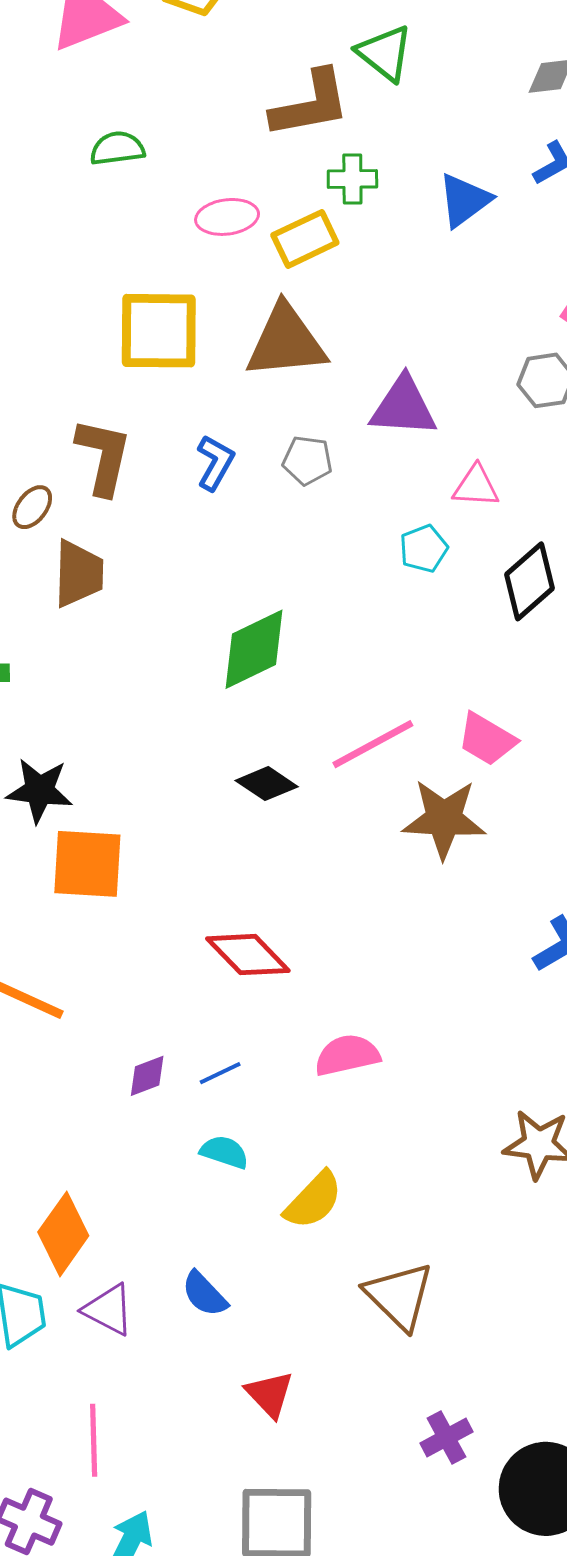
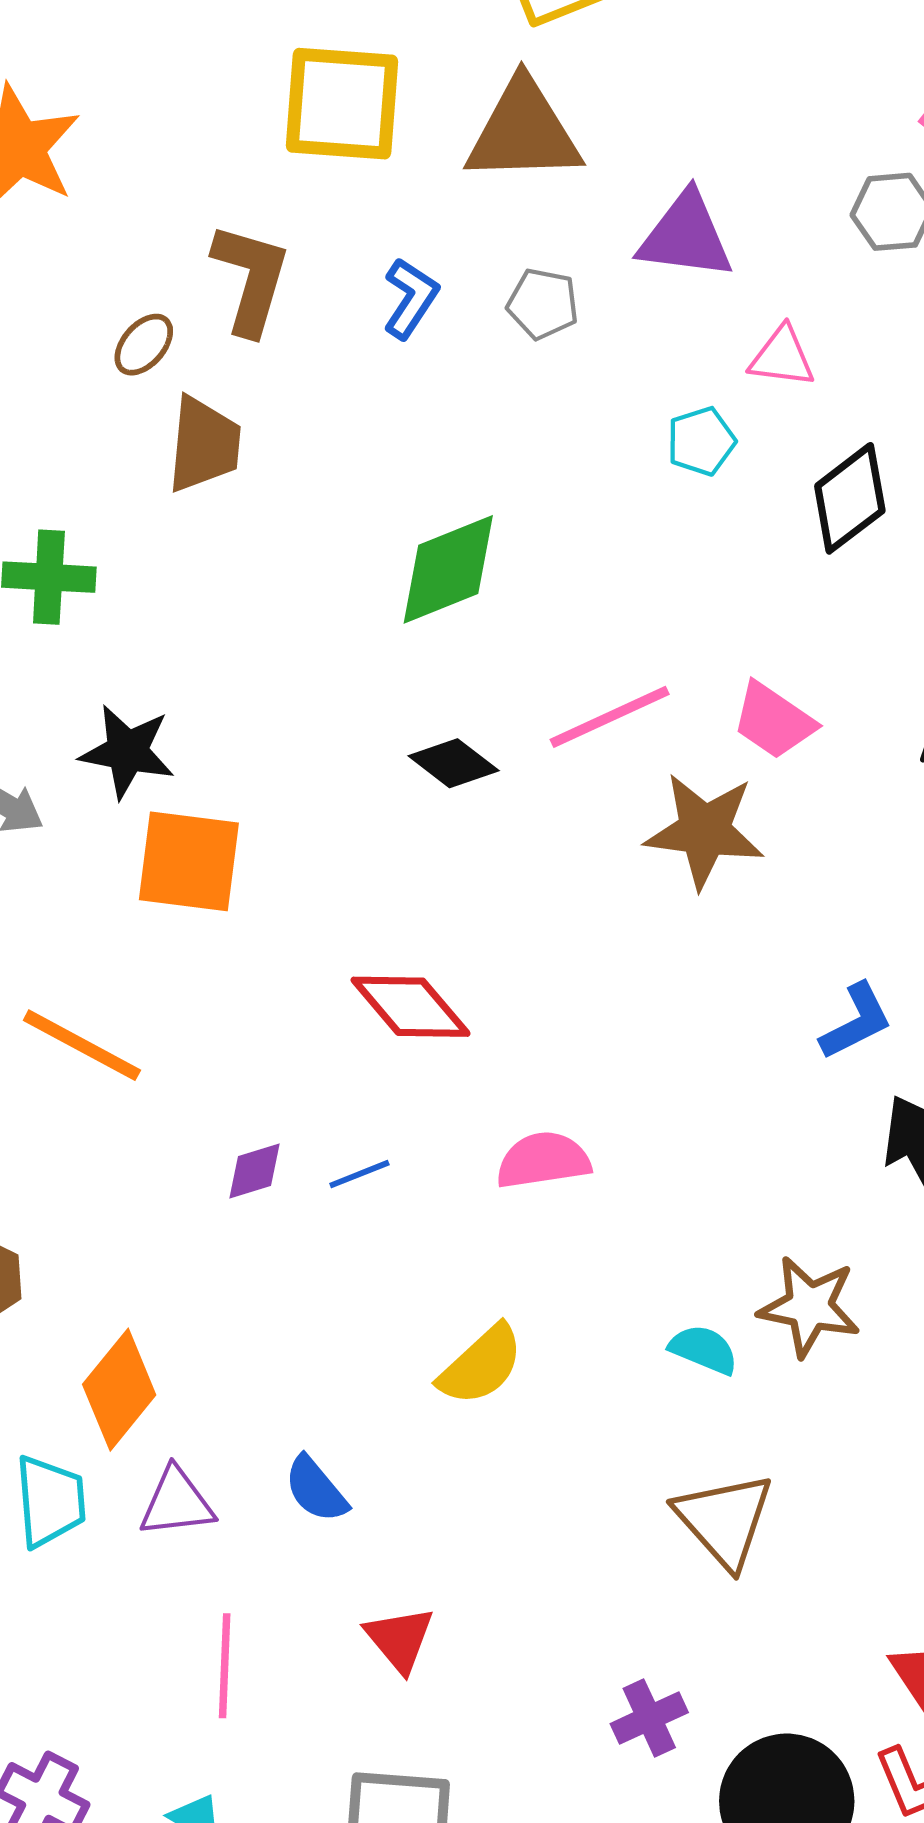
cyan semicircle: (224, 1152) -> (704, 1349), moved
brown triangle: (399, 1296) -> (724, 1520), moved
purple triangle: (108, 1310) -> (177, 1503), turned -38
pink line: (94, 1440) -> (225, 1666), moved

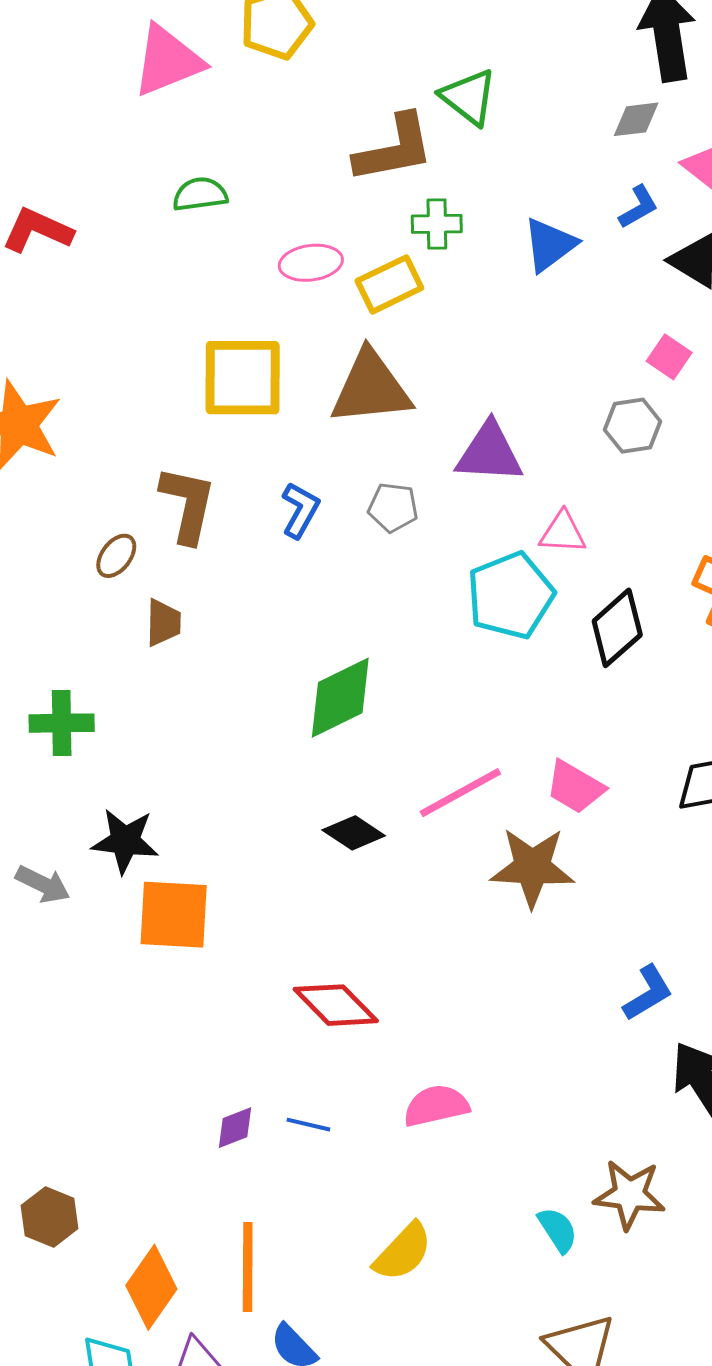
cyan pentagon: (701, 441) -> (510, 595), size x1.8
brown trapezoid: (204, 444) -> (163, 623), size x0.7
orange line: (82, 1045) -> (248, 1267), moved, turned 66
blue line: (359, 1174) -> (308, 1125), turned 39
cyan semicircle: (704, 1349) -> (558, 1230), turned 39

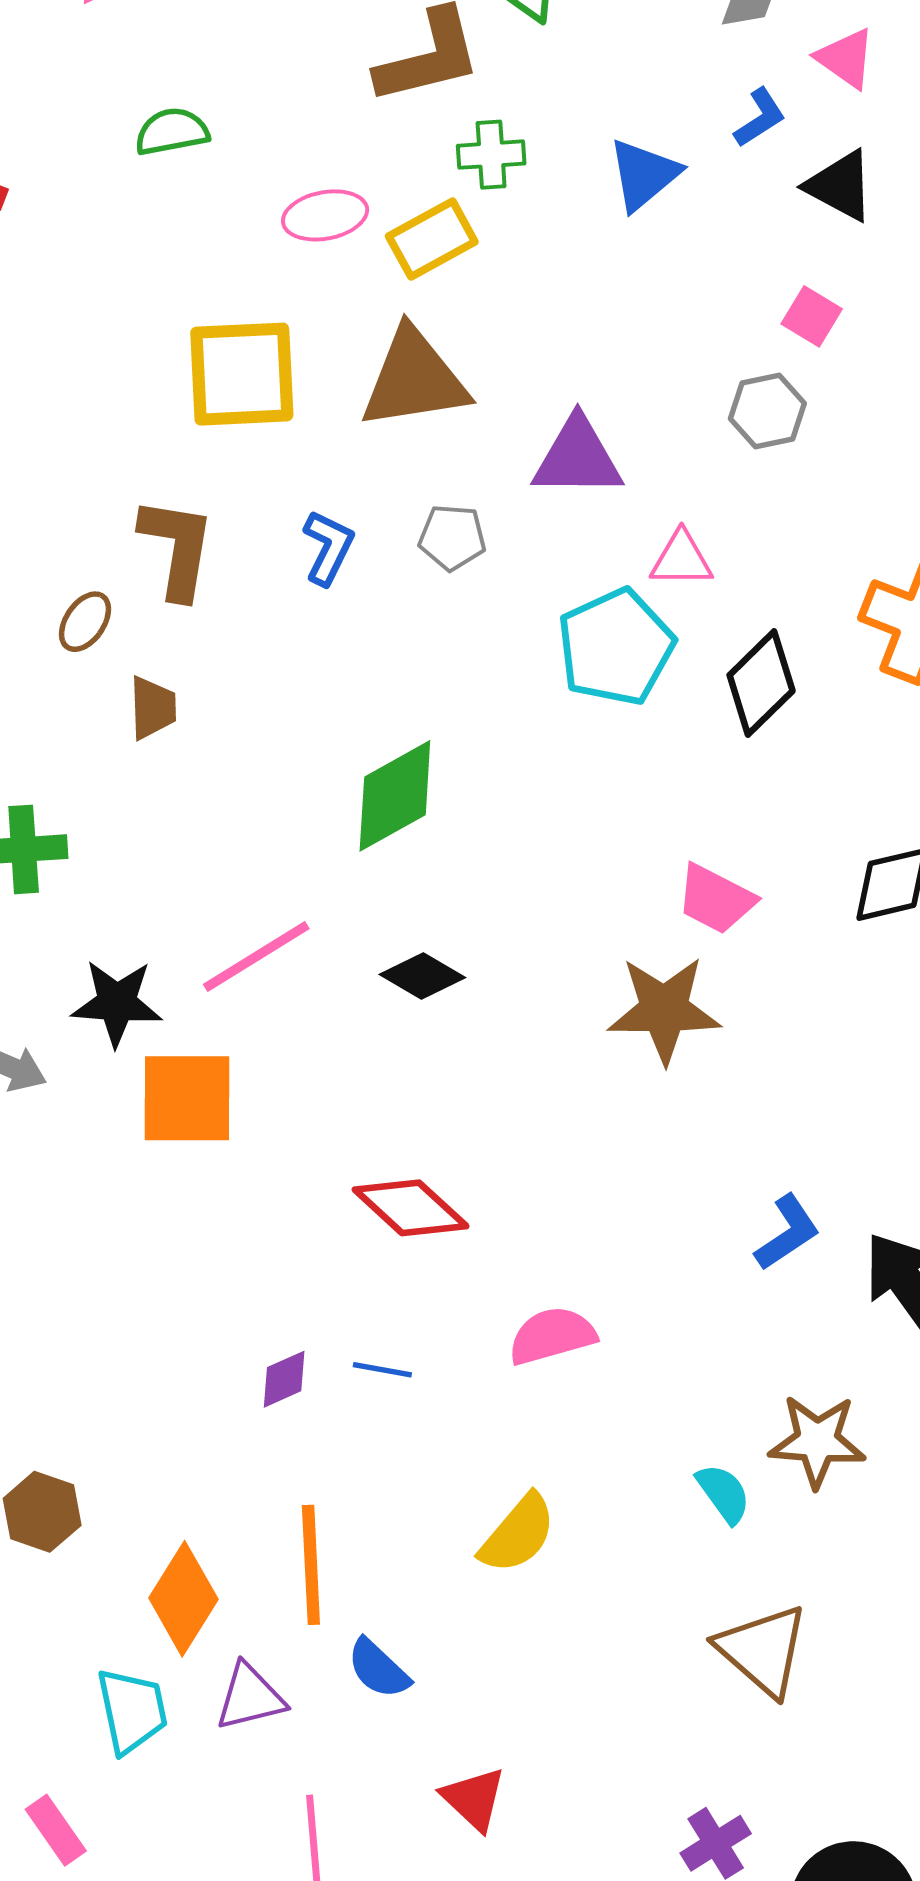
pink line: (460, 793) -> (256, 957), moved
blue L-shape: (648, 993) -> (787, 1233), moved

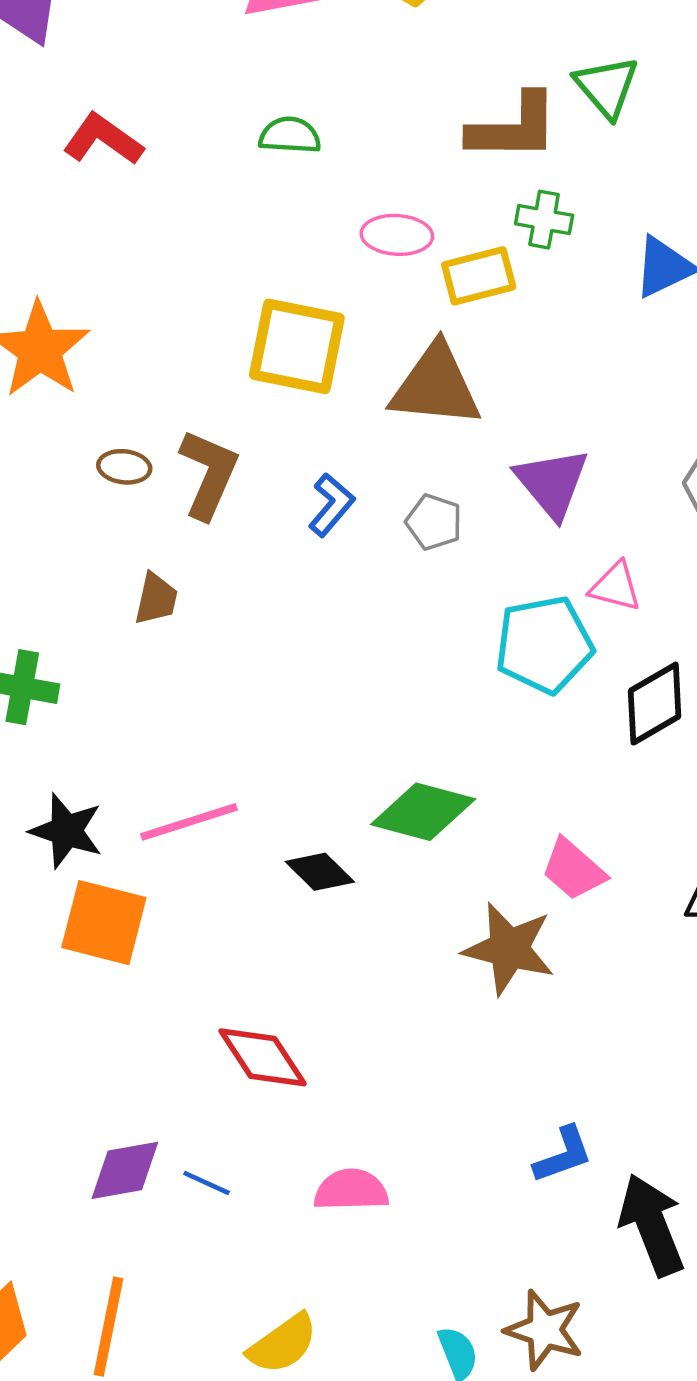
purple triangle: (578, 457) -> (552, 483), turned 36
brown ellipse: (85, 622) -> (124, 467), moved, turned 48
green diamond: (395, 796) -> (423, 812), moved, turned 30
purple diamond: (284, 1379) -> (125, 1170), size x1.5

